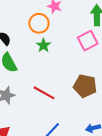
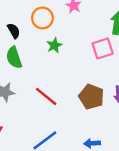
orange circle: (39, 23) -> (42, 18), moved

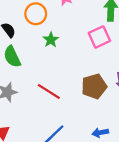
brown pentagon: (91, 97) -> (94, 86), turned -30

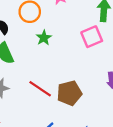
brown pentagon: (94, 86) -> (69, 93), moved

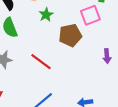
brown pentagon: (69, 93) -> (70, 35), moved

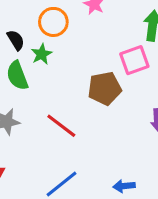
green star: (46, 15) -> (42, 54), moved

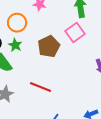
brown pentagon: (105, 88) -> (49, 46), moved

